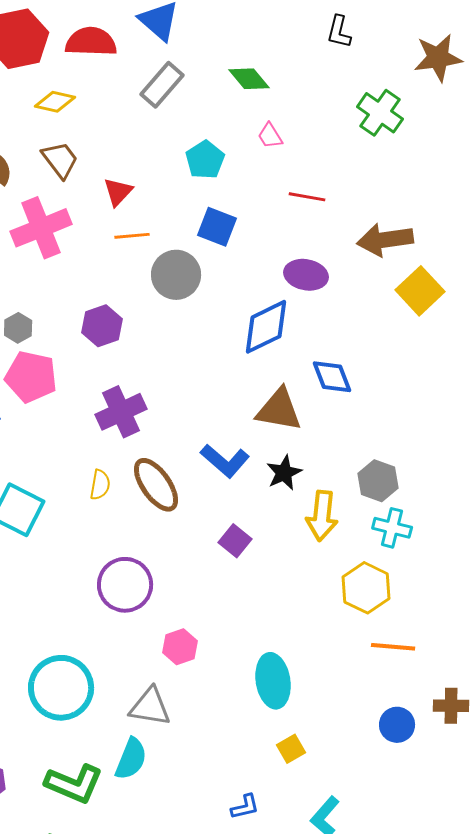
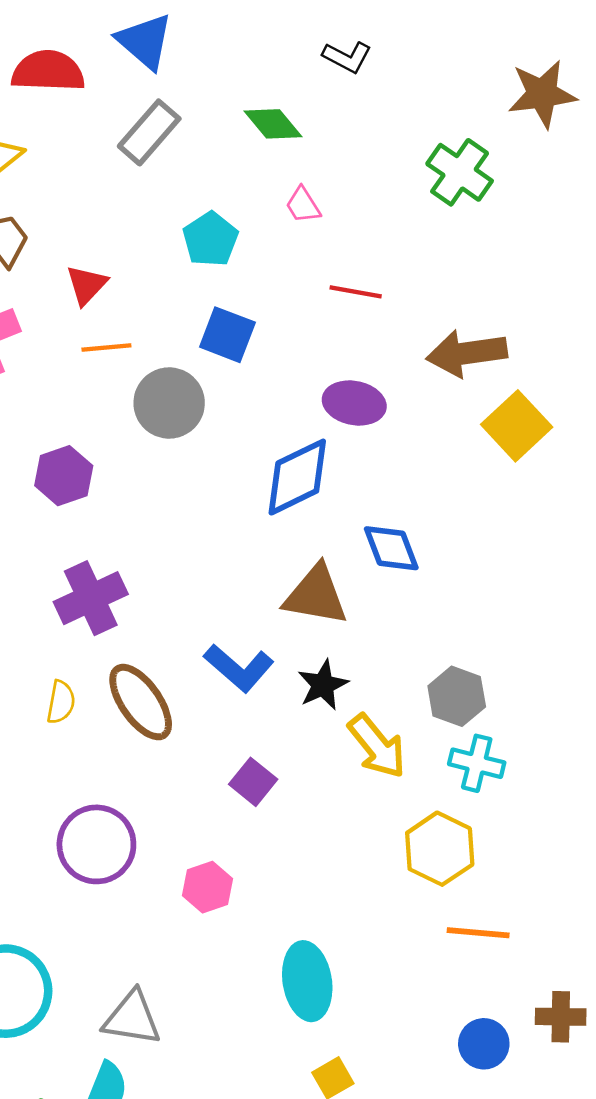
black L-shape: (339, 32) -> (347, 57), moved, turned -76
yellow arrow: (322, 516) -> (377, 746), turned -45
pink hexagon: (180, 647) -> (208, 887), moved

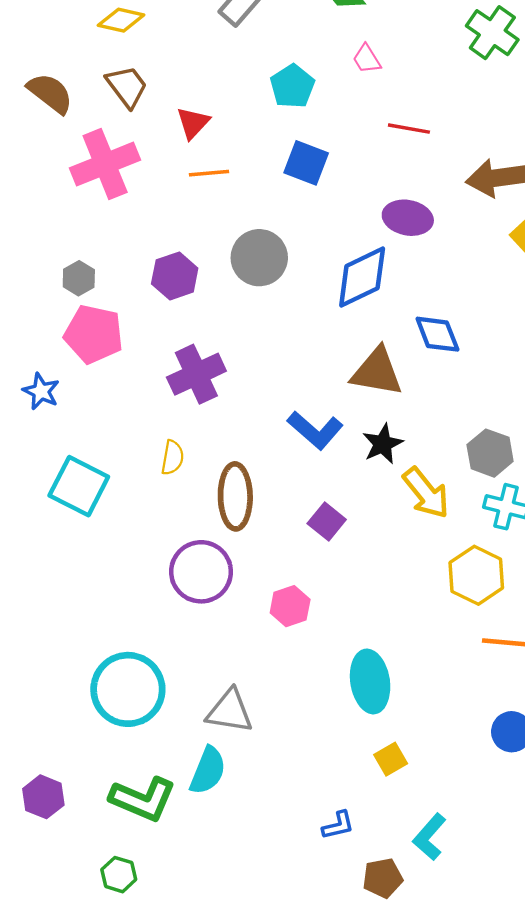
gray circle: (169, 403) -> (259, 258), moved
brown ellipse: (141, 702) -> (235, 496), moved, turned 34

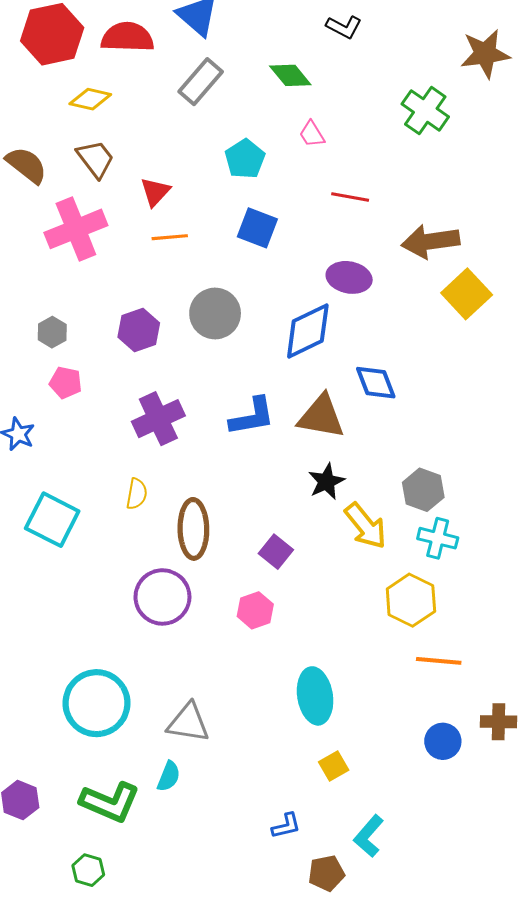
pink pentagon: (94, 334) -> (66, 383), size x0.6
blue L-shape: (315, 430) -> (252, 417), moved, turned -51
pink hexagon: (290, 606) -> (255, 610), moved
cyan semicircle: (208, 771) -> (169, 776), size x0.7

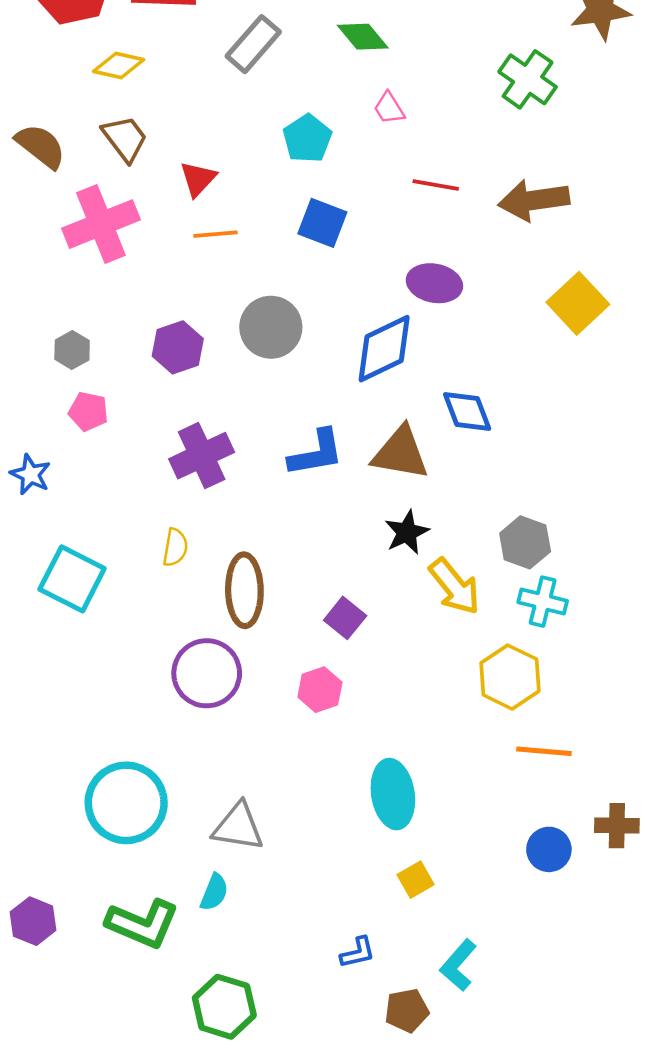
brown arrow: (430, 241) -> (534, 200), moved
green hexagon: (88, 870) -> (224, 1007), moved, size x1.6

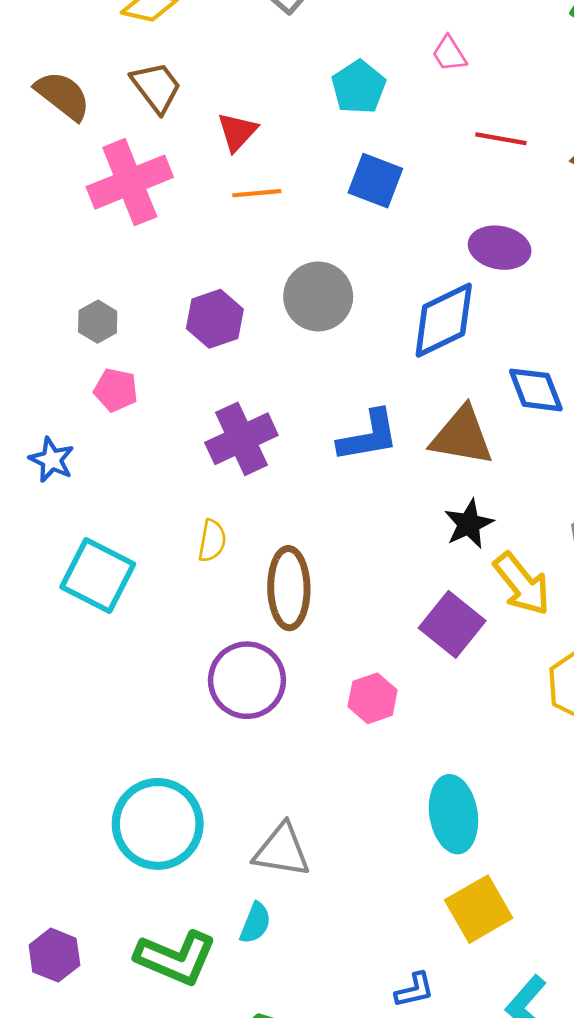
purple square: (345, 618) -> (452, 624), moved, size x1.4
yellow square: (416, 880) -> (479, 909), size x1.6

